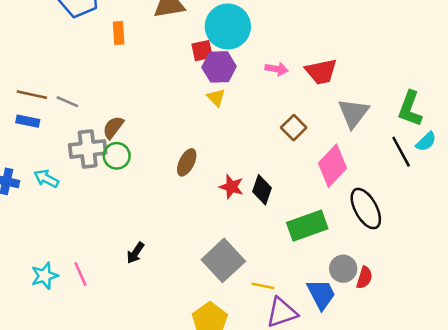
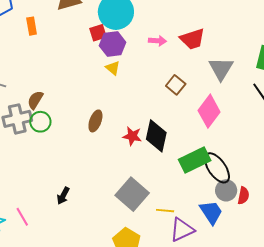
black diamond: (262, 190) -> (156, 136), size x1.4
black ellipse: (366, 209) -> (217, 168), moved

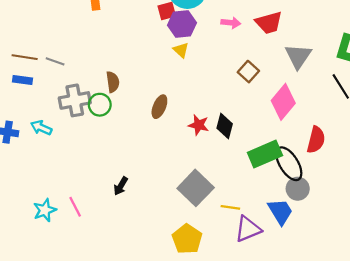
brown semicircle: (35, 100) -> (113, 82), moved, turned 138
black diamond: (156, 136) -> (225, 126), size x0.7
red semicircle: (243, 196) -> (316, 140), moved, size x1.4

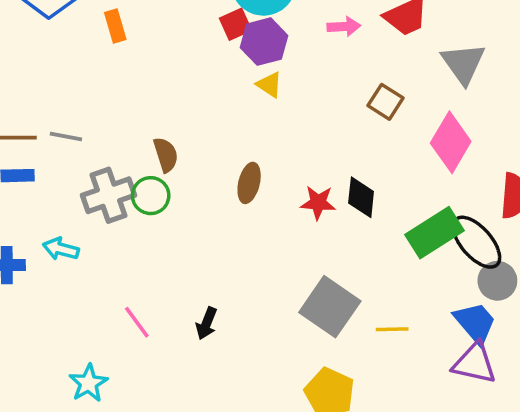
pink line: (75, 207) -> (137, 322), moved
purple triangle: (248, 229) -> (474, 363), moved, turned 44

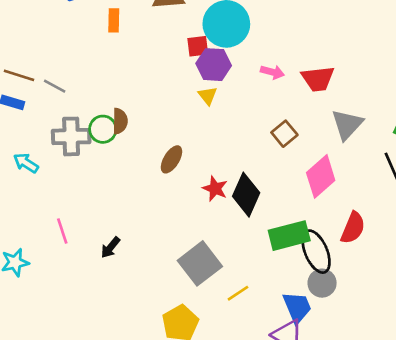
green circle: (151, 196) -> (103, 129), moved
black diamond: (361, 197) -> (246, 195), size x1.4
yellow line: (392, 329) -> (238, 293), turned -50

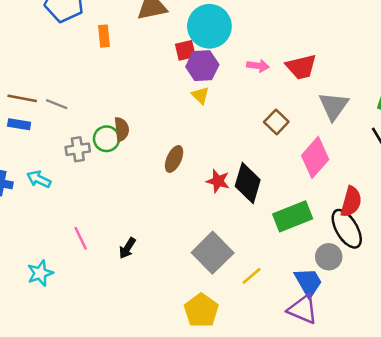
gray cross: (71, 136) -> (78, 149), size x0.7
black ellipse: (316, 252) -> (347, 229), moved

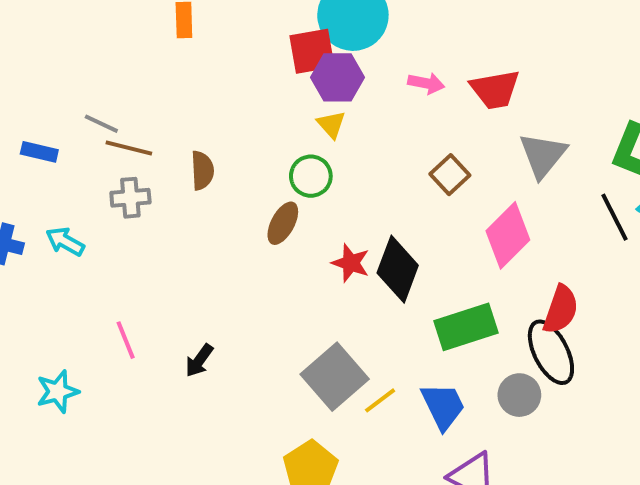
red square: (185, 50) -> (312, 51), size x1.4
brown line: (22, 98) -> (129, 148), moved
green circle: (106, 139) -> (311, 176), moved
yellow line: (252, 276) -> (380, 400), moved
blue trapezoid: (308, 282) -> (443, 406), moved

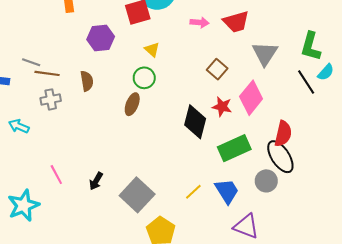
purple hexagon: (337, 77) -> (101, 38), moved
red star: (351, 263) -> (222, 107), moved
gray square: (335, 377) -> (137, 195), moved
cyan star: (58, 392) -> (23, 205), size x1.4

